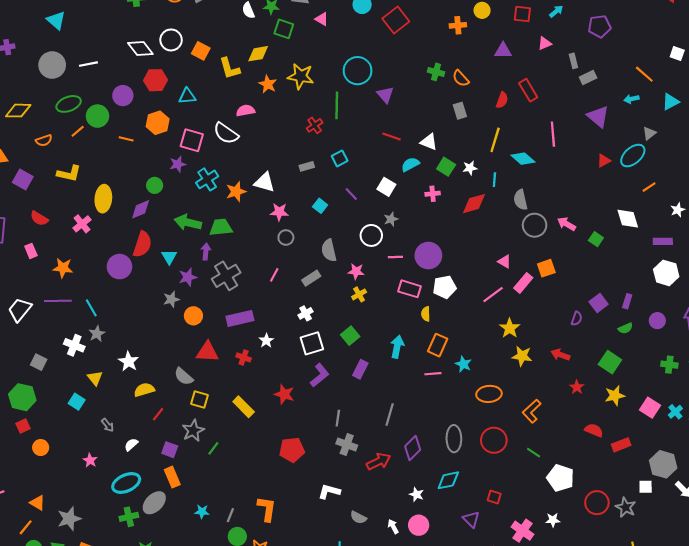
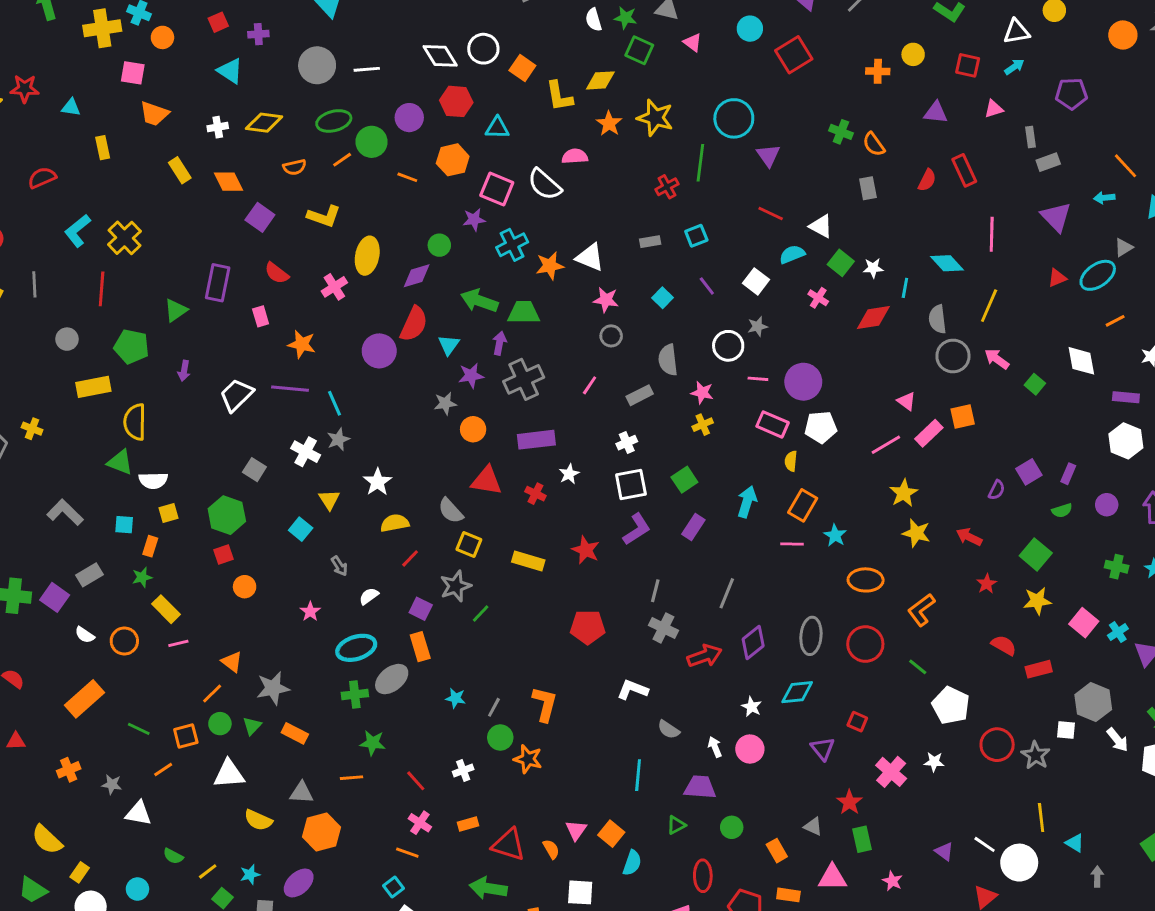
yellow line: (495, 140) -> (989, 306), moved
pink cross: (433, 194) -> (818, 298), turned 32
yellow rectangle: (244, 407) -> (528, 561), turned -35

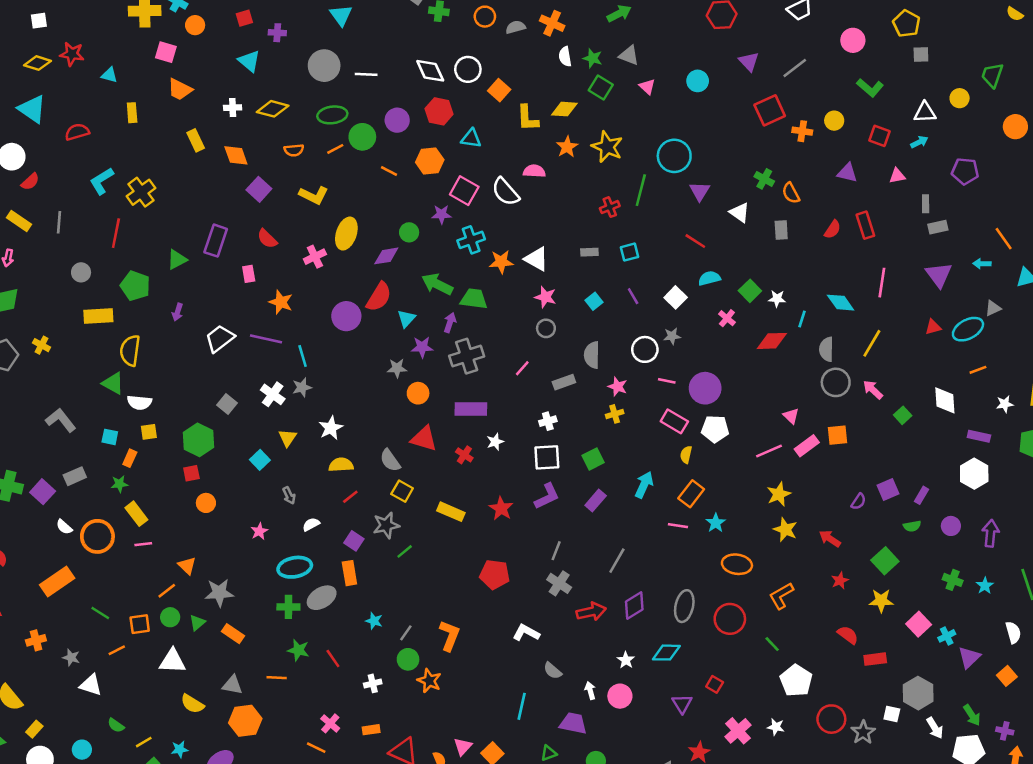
red square: (794, 55) -> (770, 110), moved
white triangle: (821, 226) -> (740, 212), moved
orange circle: (124, 641) -> (97, 536), size x1.4
red line: (416, 781) -> (333, 658), moved

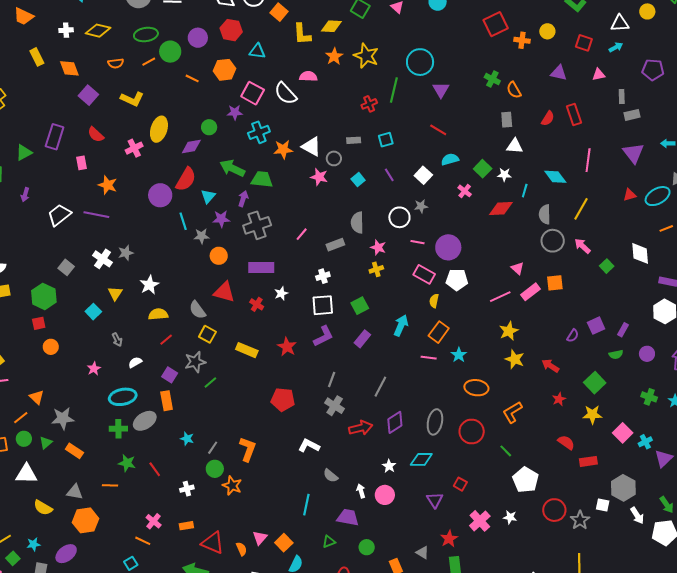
white triangle: (740, 212) -> (515, 146), moved, turned -30
gray circle: (546, 328) -> (334, 158), moved
cyan line: (303, 356) -> (183, 221), moved

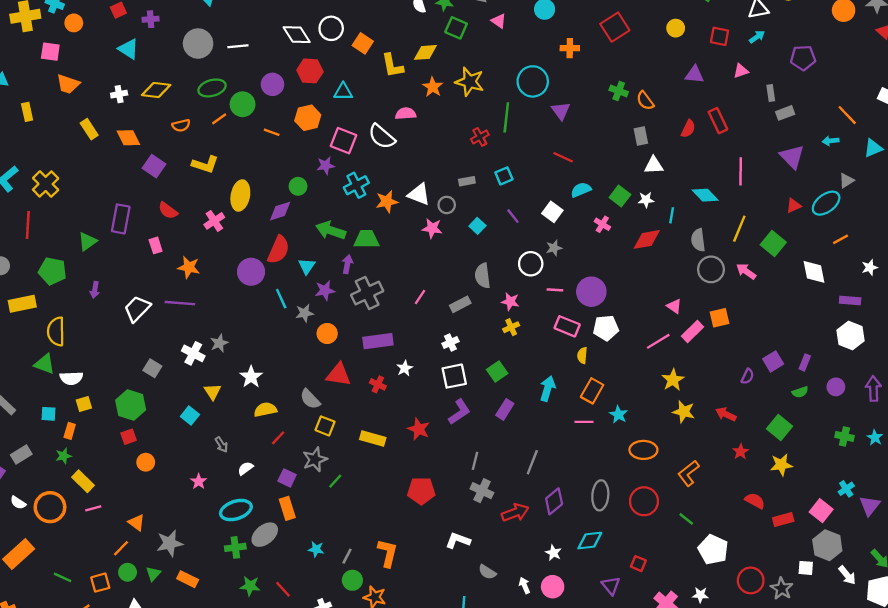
orange cross: (522, 40) -> (570, 48), moved
green square: (607, 266) -> (773, 243), moved, size x1.5
pink square: (623, 433) -> (821, 511), moved

